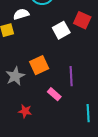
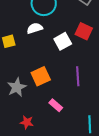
white semicircle: (21, 14) -> (35, 28), moved
purple line: (71, 76) -> (78, 76), moved

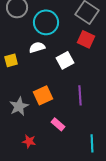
red square: (84, 31) -> (86, 39), moved

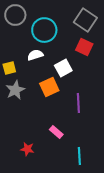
orange square: (43, 95) -> (49, 87), moved
gray star: (19, 106) -> (15, 90), moved
cyan line: (92, 143) -> (79, 156), moved

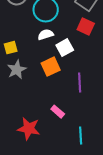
white semicircle: (35, 55) -> (46, 35), moved
red star: (27, 149) -> (29, 129), size x1.6

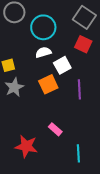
purple line: (80, 83) -> (79, 89), moved

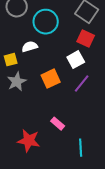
white semicircle: (43, 52) -> (30, 47), moved
white square: (62, 65) -> (76, 60), moved
purple line: (79, 89) -> (82, 84), turned 42

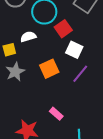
red square: (86, 39) -> (63, 29), moved, turned 30
white square: (76, 60) -> (74, 50), turned -36

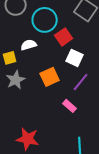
pink rectangle: (56, 114) -> (70, 106), moved

